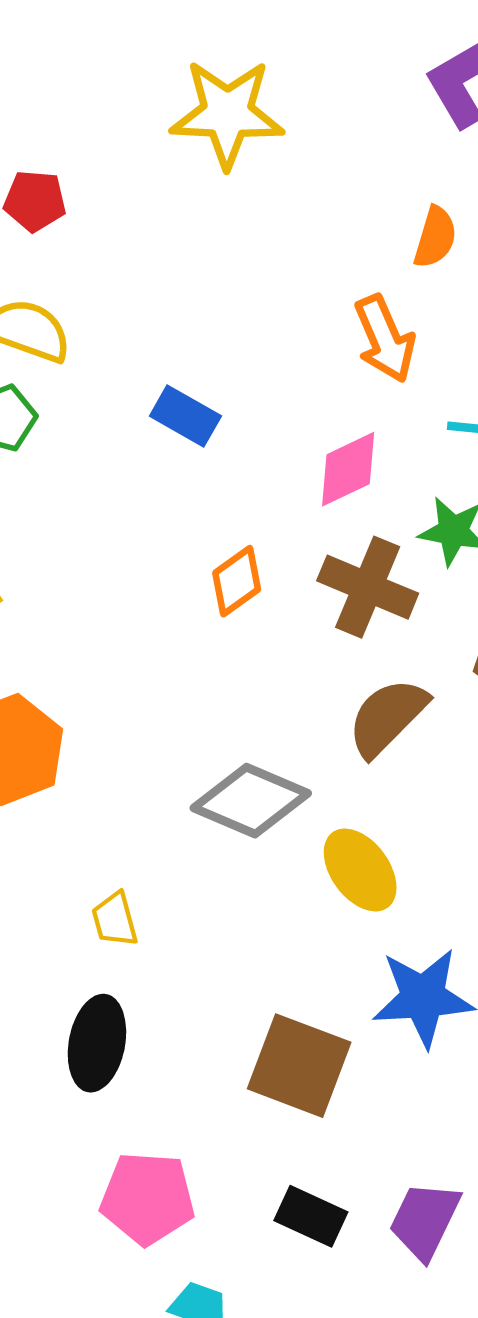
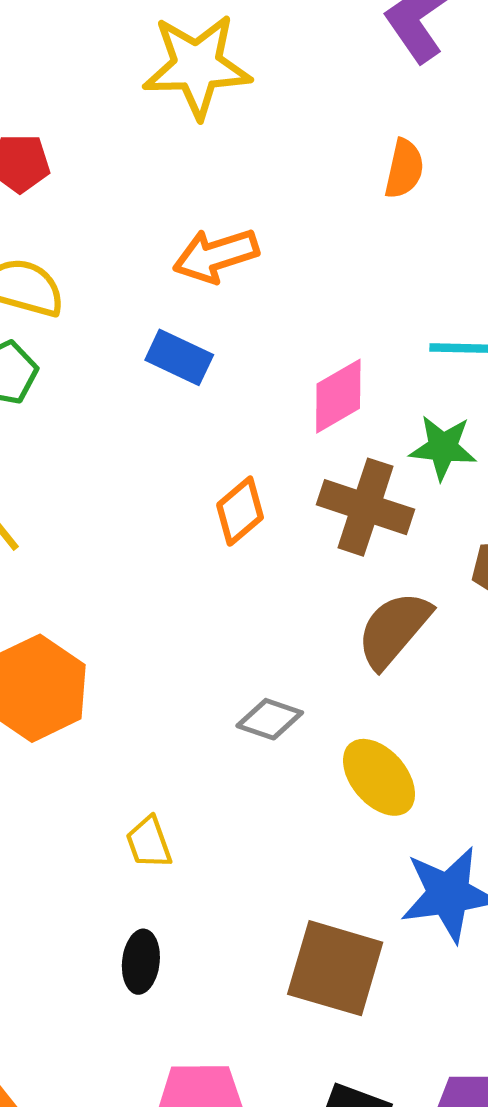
orange arrow: (385, 339) -> (216, 255), moved, turned 100
gray diamond: (251, 801) -> (270, 719), size x0.6
black ellipse: (97, 1043) -> (141, 962), size x0.7

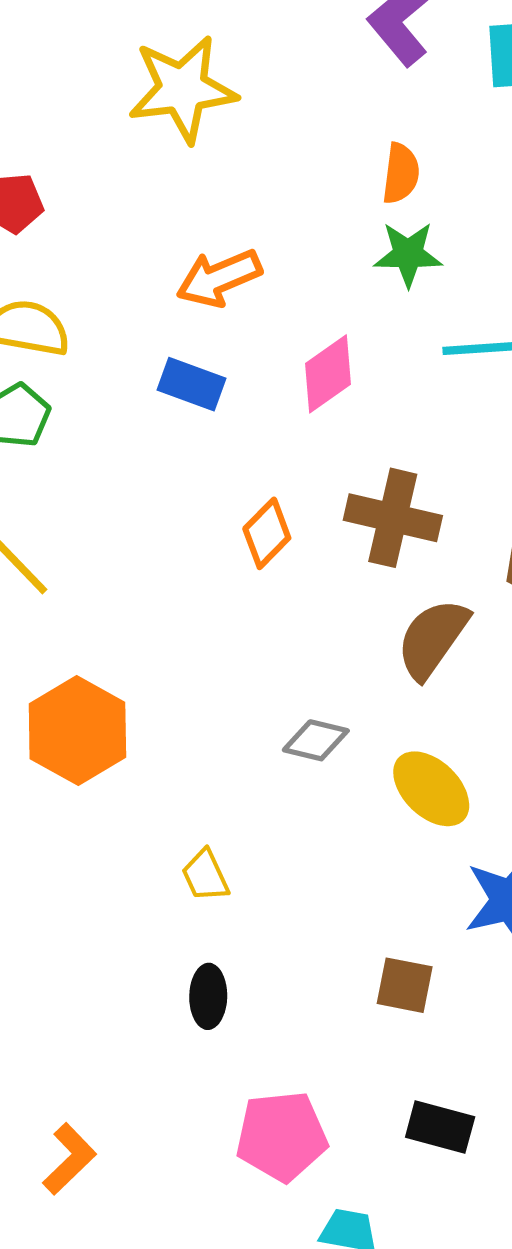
pink diamond: (338, 396) -> (328, 374), moved
green star: (443, 448) -> (408, 254), moved
brown square: (335, 968) -> (405, 985), size x0.6

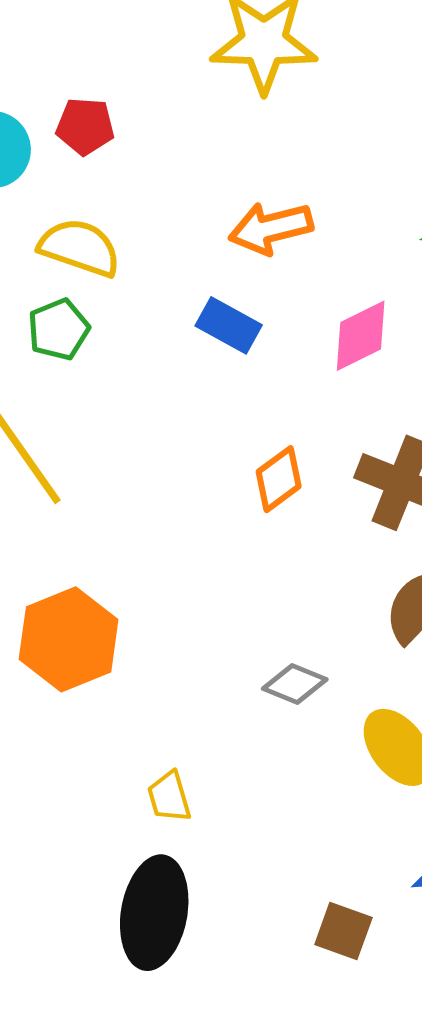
black ellipse: (208, 996) -> (154, 913), size x1.8

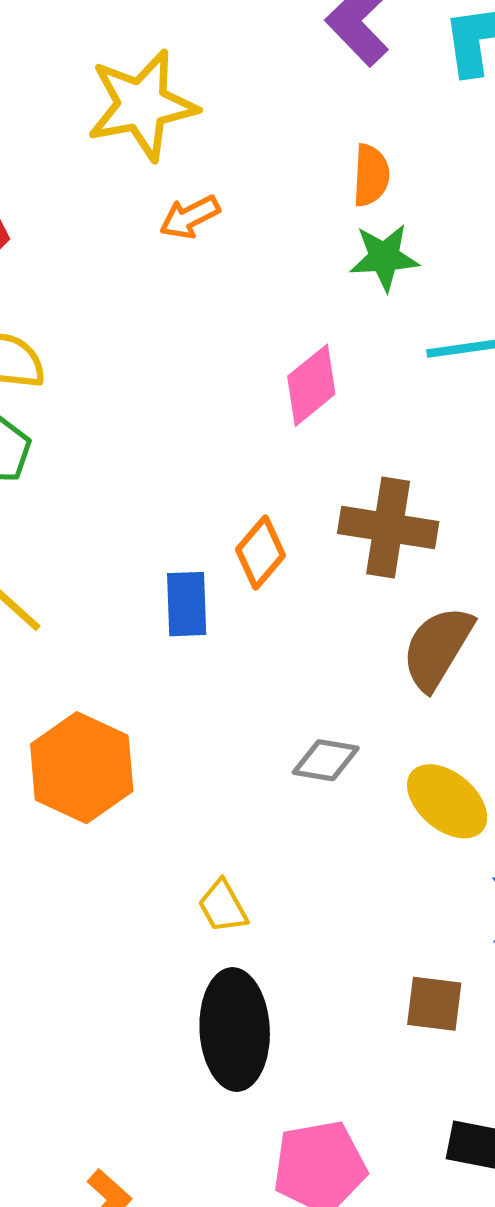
orange arrow: (271, 228) -> (190, 217), moved, size x0.7
blue rectangle: (229, 325) -> (187, 604), moved, turned 72

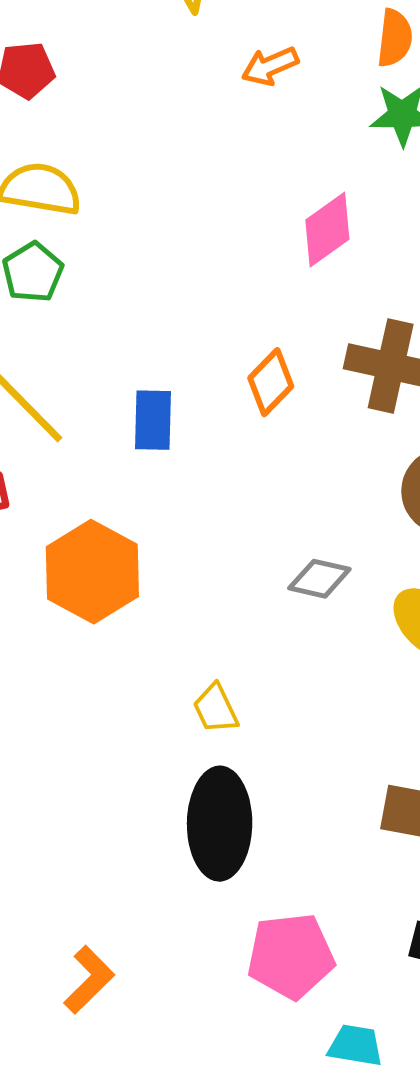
orange arrow: (190, 217) -> (270, 66), moved
blue rectangle: (187, 604) -> (153, 420), moved

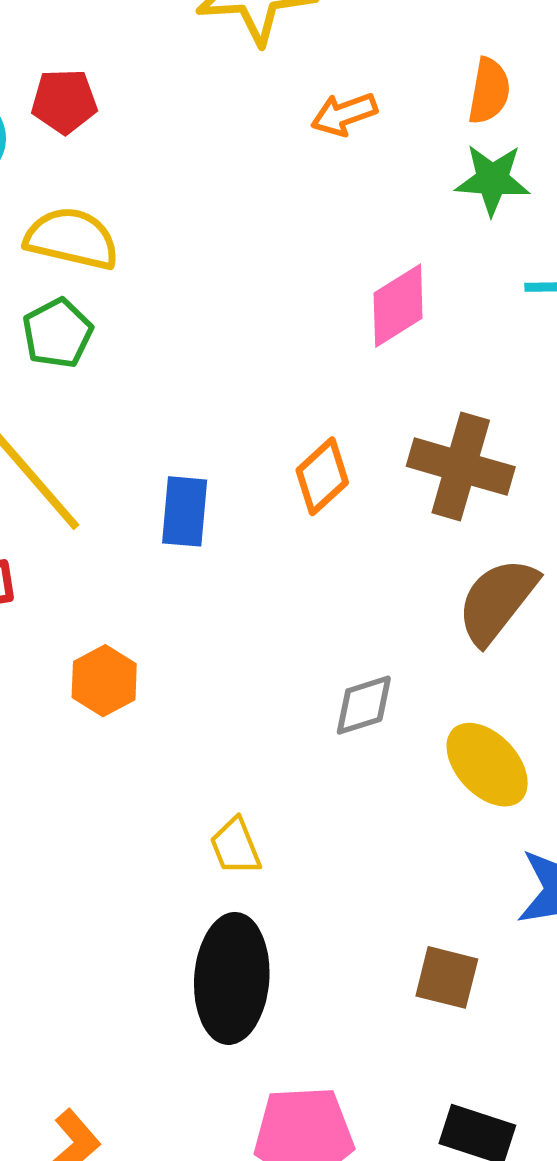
orange hexagon: (92, 572) -> (104, 681), size x0.6
gray diamond: (319, 579) -> (364, 705), turned -34

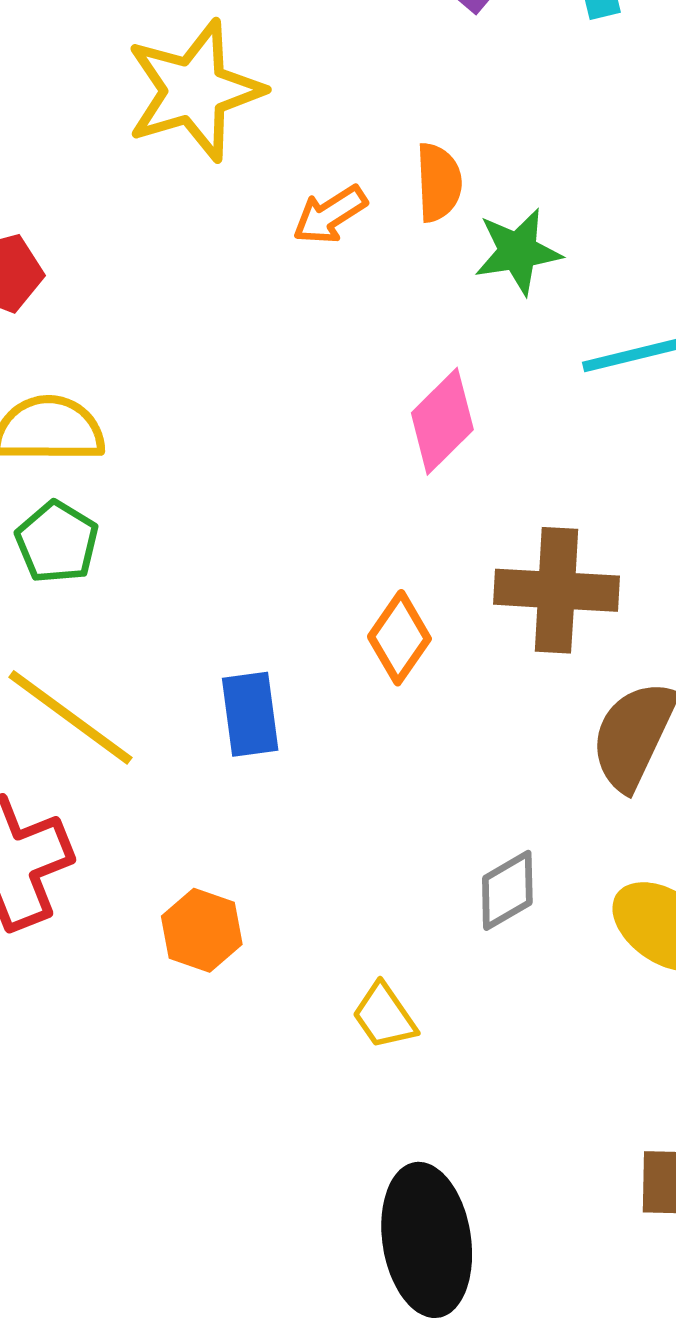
orange semicircle: (489, 91) -> (439, 182), moved
yellow trapezoid: (235, 846) -> (384, 1016), moved

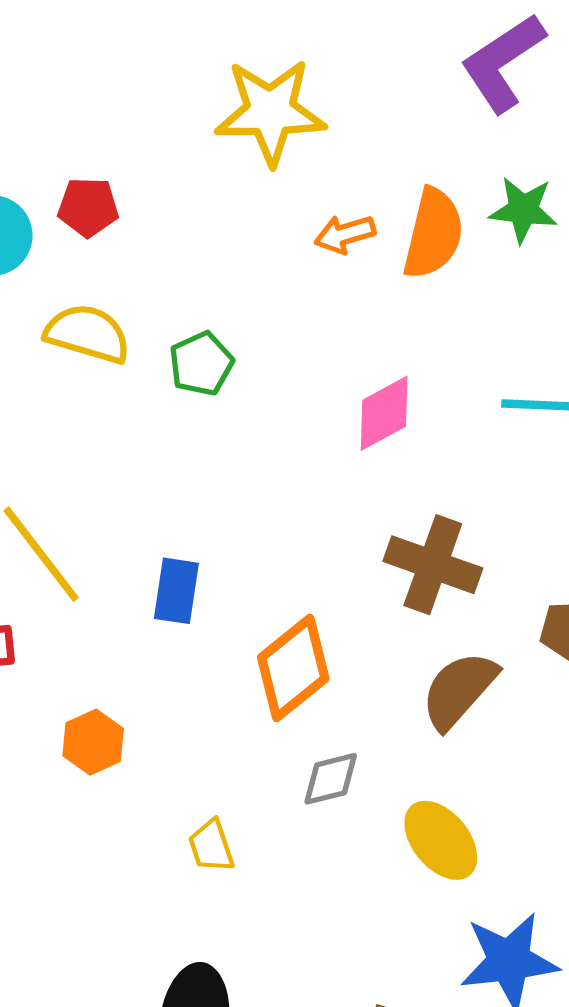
orange semicircle: (439, 182) -> (433, 234), size x1.5
green star: (518, 251) -> (523, 210), moved
green pentagon: (57, 542) -> (201, 364), moved
orange diamond: (399, 638) -> (293, 668), moved, size x1.5

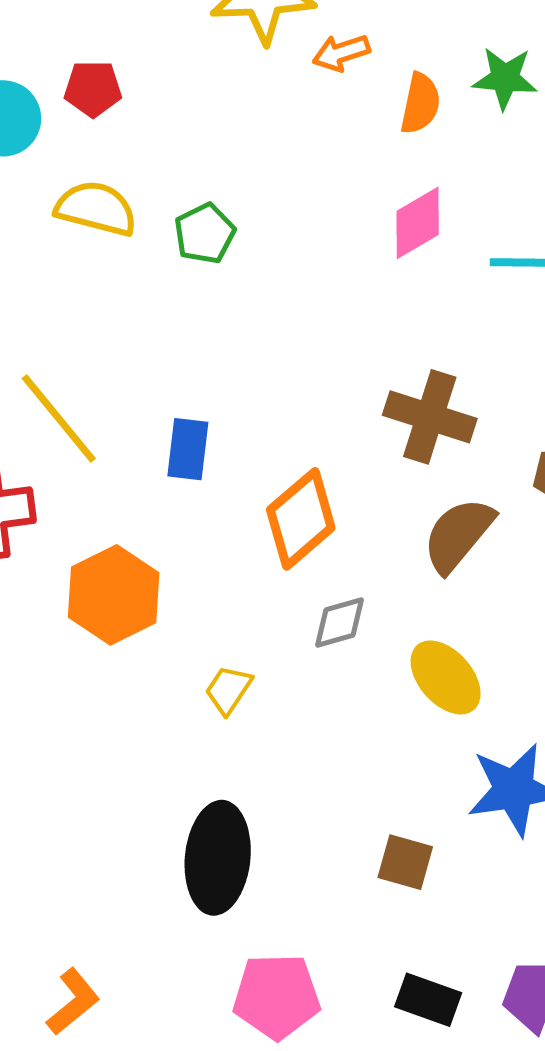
orange arrow: (345, 234) -> (341, 53), moved
orange semicircle: (433, 234) -> (420, 103), size x0.7
pink diamond: (384, 413) -> (418, 223), moved
orange hexagon: (93, 742) -> (114, 595), size x1.6
yellow trapezoid: (211, 846) -> (228, 690), turned 54

